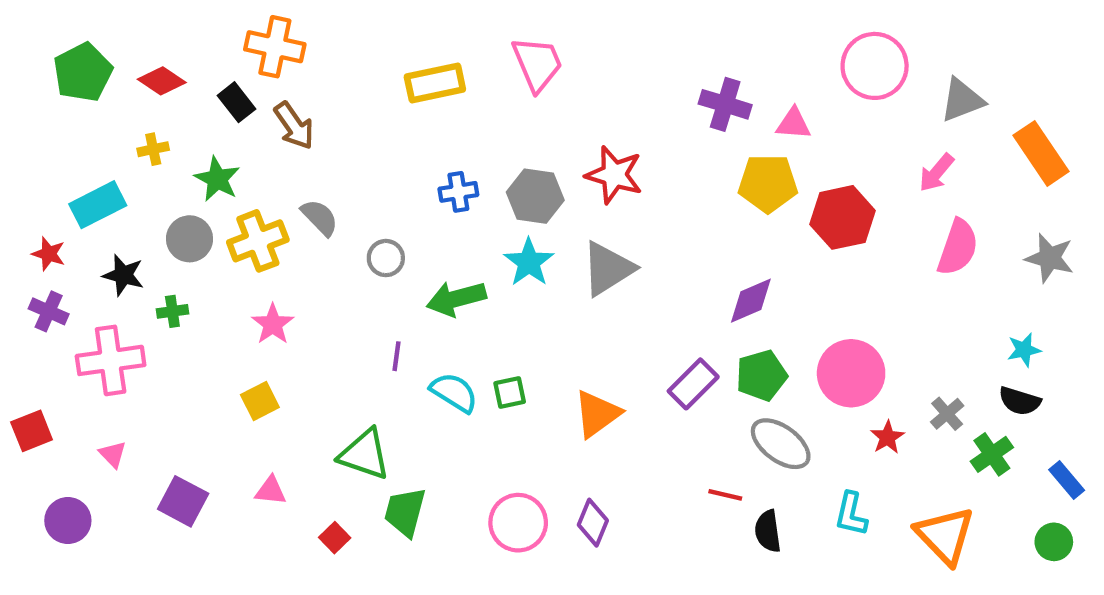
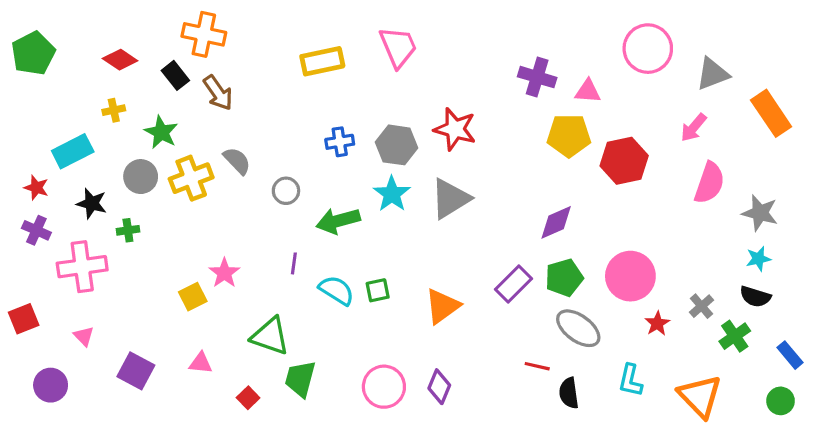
green pentagon: (83, 72) -> (33, 53), moved
gray star: (1050, 258) -> (760, 213), moved
pink star: (273, 324) -> (224, 273), moved

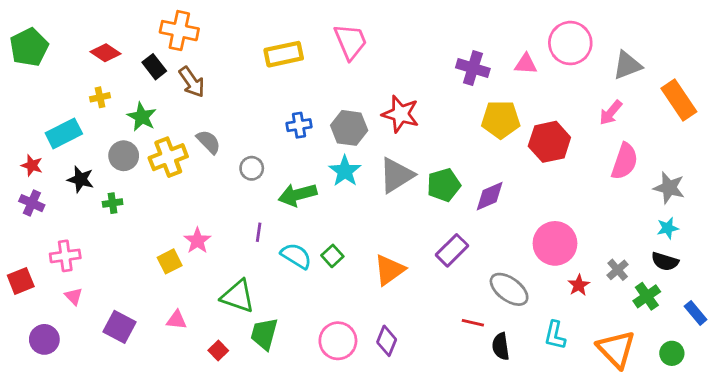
pink triangle: (588, 91) -> (526, 64), moved
pink cross: (82, 267) -> (65, 256), moved, size x0.7
green pentagon: (564, 278) -> (444, 185), moved
green square: (378, 290) -> (332, 256), turned -30
green circle: (781, 401) -> (672, 353), moved

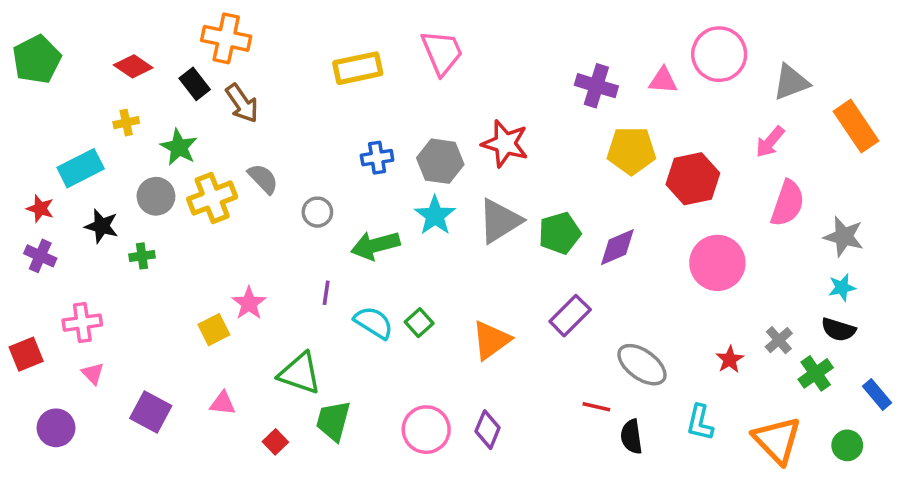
pink circle: (555, 243) -> (717, 263), moved

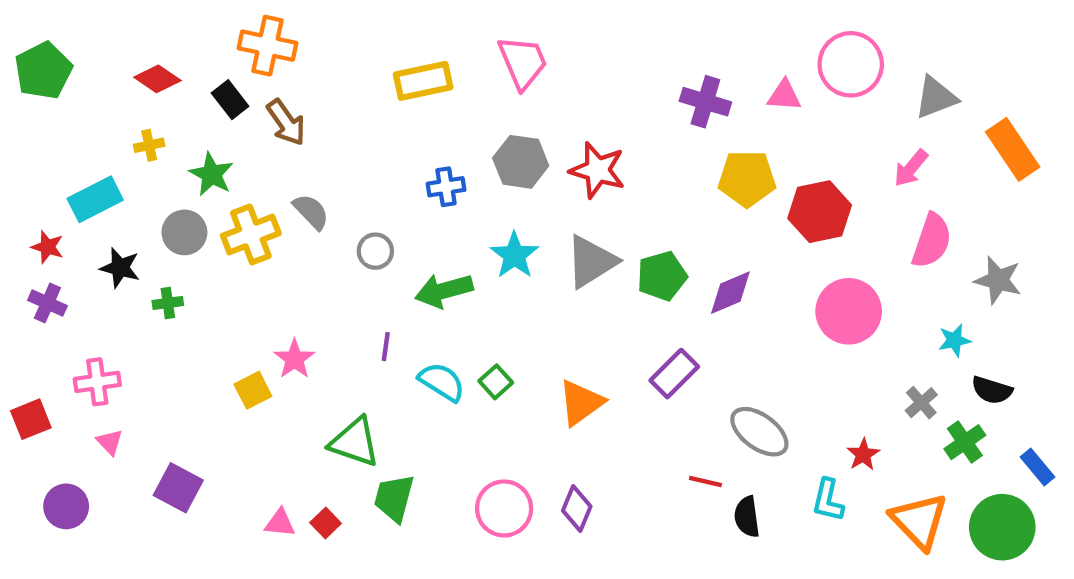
gray hexagon: (440, 161) -> (521, 162), moved
cyan star: (842, 287) -> (954, 340), moved
red star: (730, 359) -> (863, 455), moved
pink triangle: (223, 403) -> (280, 523), moved
green circle: (847, 445) -> (1002, 527), size x1.8

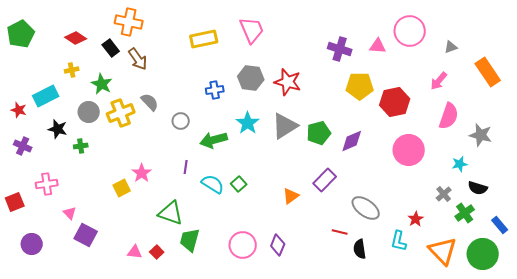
gray triangle: (936, 98) -> (451, 47), size x0.6
red star: (47, 247) -> (19, 110), moved
orange triangle: (581, 403) -> (291, 196), moved, size x0.7
pink triangle: (110, 442) -> (70, 213), moved

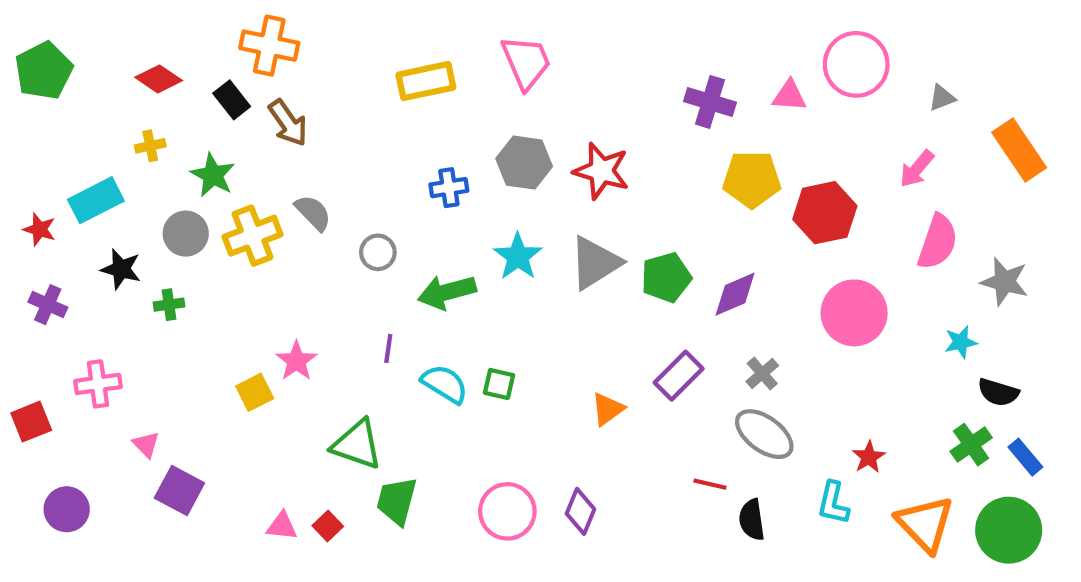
green square: (239, 184) -> (499, 384), turned -35
gray cross: (444, 194) -> (762, 374), moved
blue rectangle: (500, 225) -> (1025, 457), moved

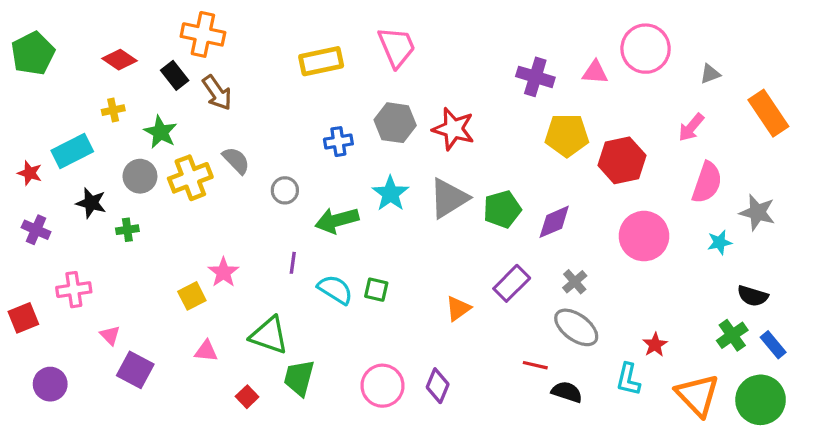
cyan star: (961, 342) -> (720, 242), moved
black semicircle: (752, 520) -> (567, 392), turned 116
pink triangle: (282, 526) -> (206, 351), moved

